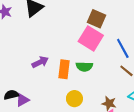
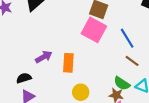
green semicircle: (84, 67) -> (122, 83), moved, turned 35
black semicircle: (11, 95) -> (24, 78), moved

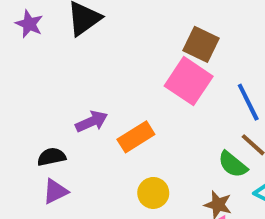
orange rectangle: (68, 63) -> (136, 137), turned 48
green semicircle: (122, 83) -> (233, 164), moved

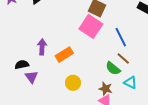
purple arrow: (92, 122) -> (42, 47), turned -63
purple triangle: (55, 191) -> (31, 77), moved, turned -40

